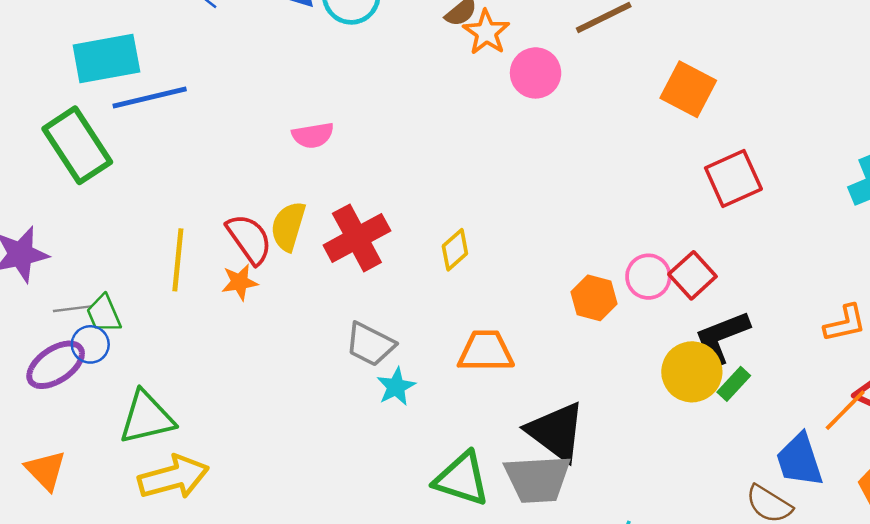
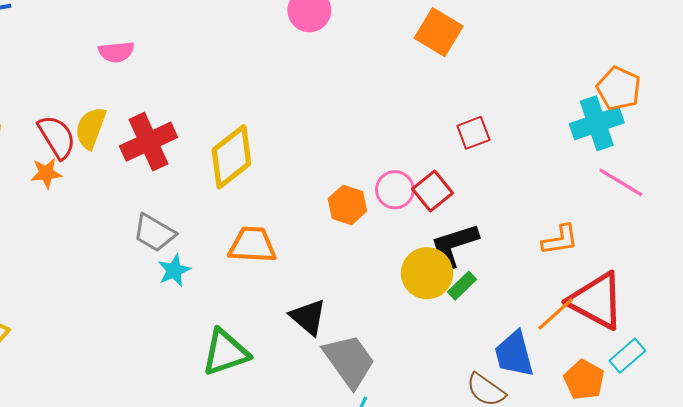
red square: (733, 178) -> (473, 133), moved, size x0.7
yellow diamond: (455, 250) -> (231, 157), size x1.8
black triangle: (556, 432) -> (308, 317), size x0.7
green triangle: (462, 479) -> (225, 352), turned -40
gray trapezoid: (538, 479) -> (349, 361), moved, turned -126

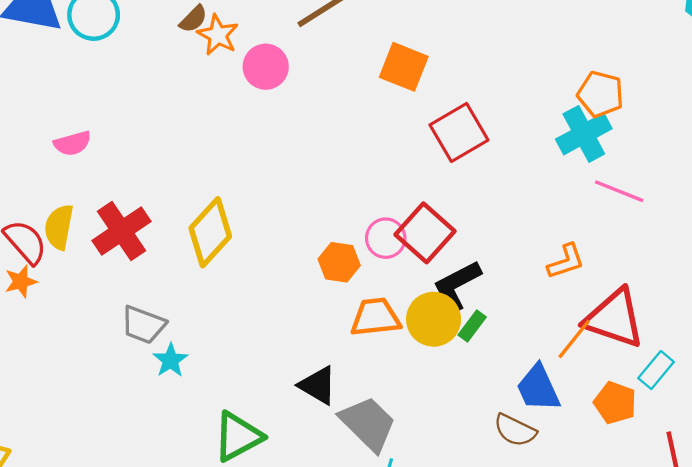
red square: (473, 133) -> (459, 132), moved, size x1.6
red square: (433, 191) -> (425, 233), size x1.4
orange trapezoid: (252, 245) -> (375, 317), moved

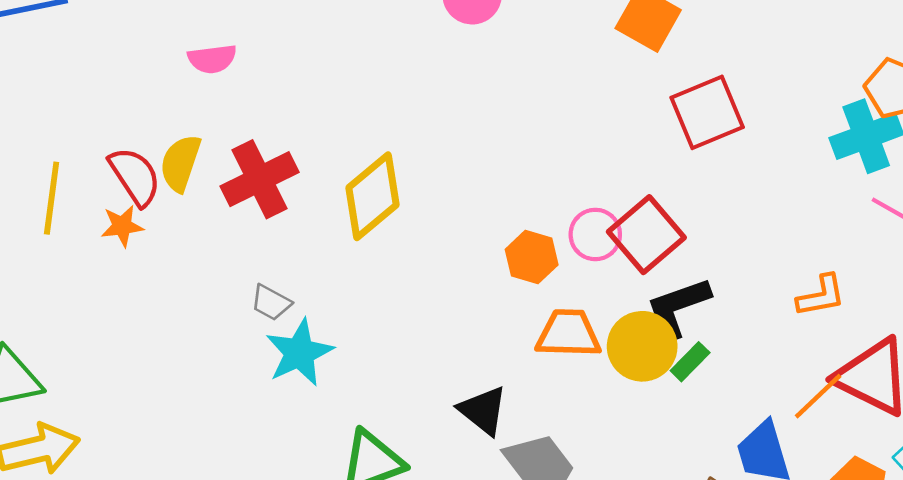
gray trapezoid: (143, 325) -> (271, 303), size x0.7
cyan star: (170, 360) -> (299, 353), size x1.5

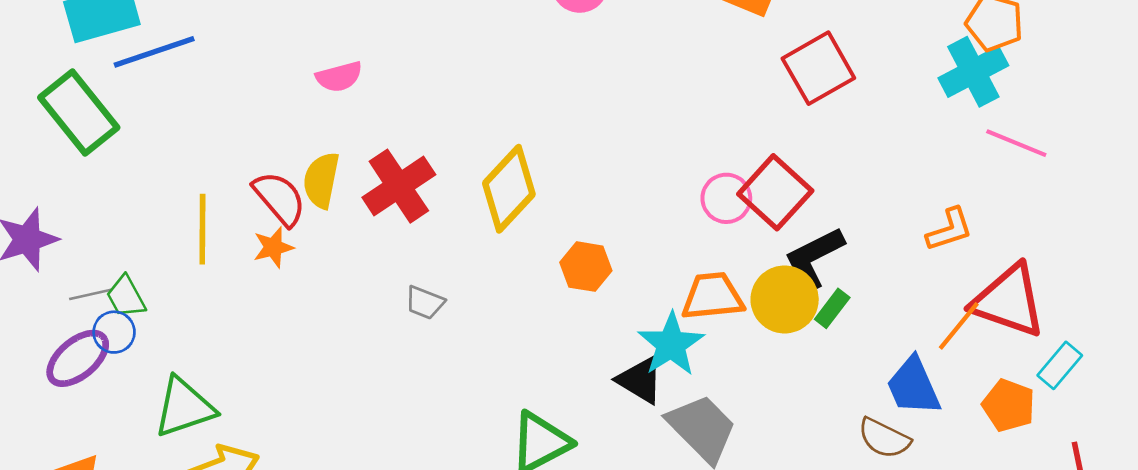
orange hexagon: (532, 257) -> (586, 267), moved
cyan star: (299, 353) -> (671, 344), moved

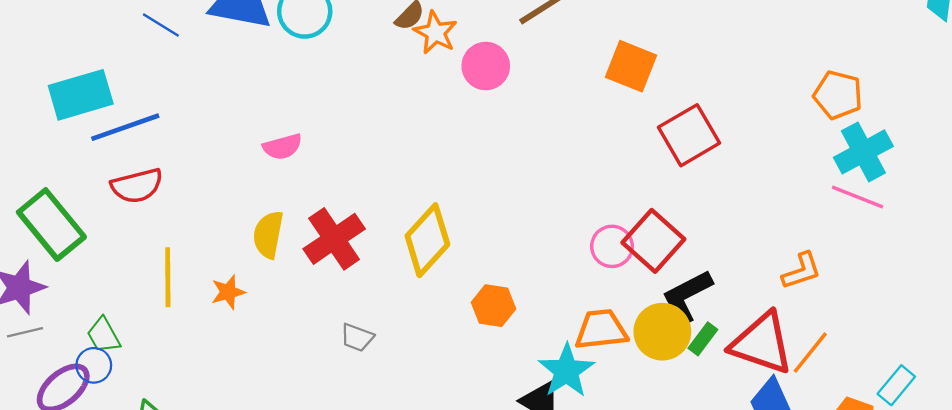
cyan cross: (973, 72) -> (863, 152), moved
green rectangle: (79, 113) -> (51, 225), moved
red semicircle: (279, 198) -> (137, 186), moved, turned 117
gray line: (90, 294) -> (25, 332), moved
red triangle: (1009, 301) -> (762, 343), moved

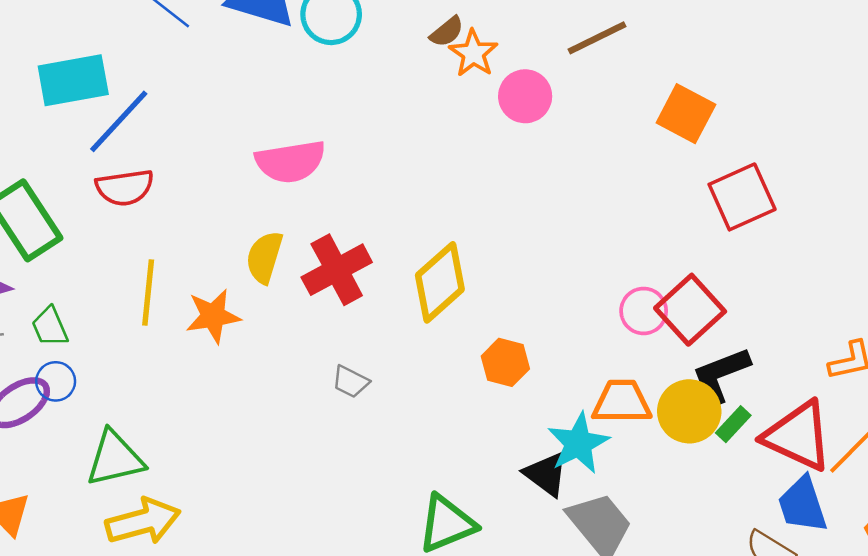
blue line: (125, 127) -> (119, 121), turned -34
pink semicircle: (282, 147) -> (290, 162), size x1.6
orange star: (228, 292) -> (213, 316), size x1.4
green trapezoid: (103, 335) -> (50, 327), moved

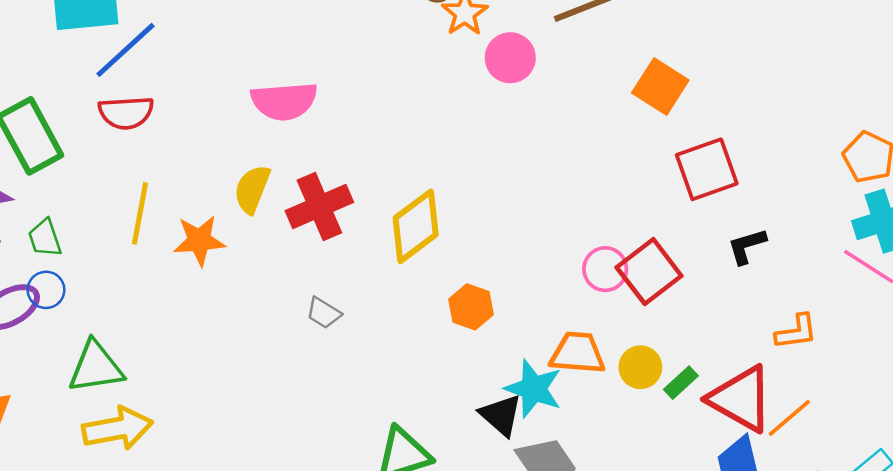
black L-shape: (721, 375) -> (747, 246), moved, size x0.7
yellow circle: (689, 411) -> (640, 367), size x0.7
cyan star: (578, 443) -> (534, 389), turned -30

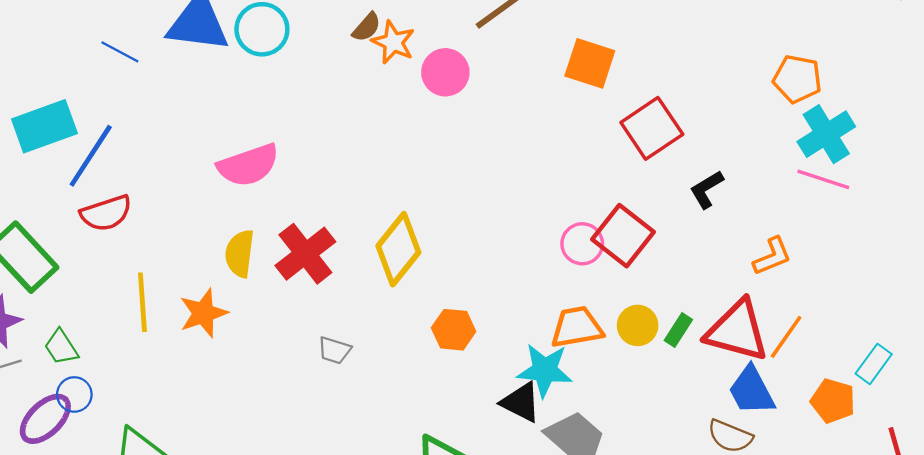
orange hexagon: (471, 307) -> (454, 330), moved

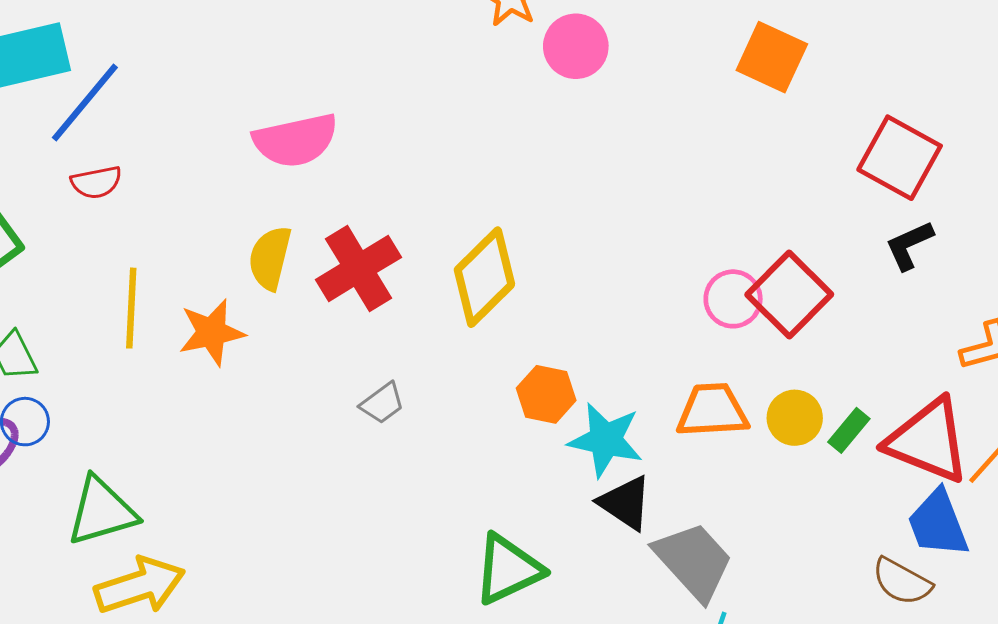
red square: (652, 128) -> (900, 158), moved, turned -34
red semicircle: (106, 213) -> (96, 182), size x0.7
gray trapezoid: (334, 350) -> (382, 403), turned -60
cyan star: (545, 370) -> (606, 440), moved

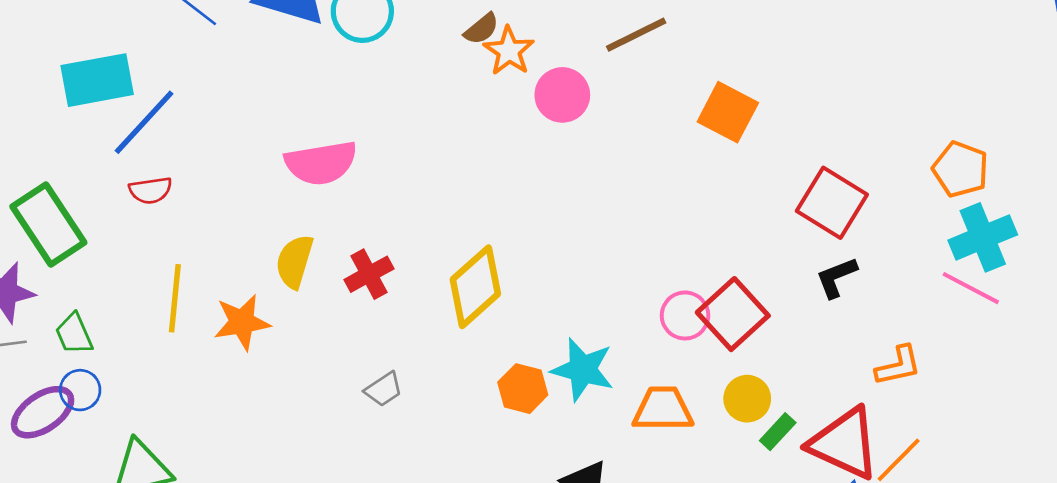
red cross: (358, 268) -> (369, 274), size x0.7
yellow circle: (795, 418) -> (747, 399), moved
cyan star: (606, 440) -> (583, 370), moved

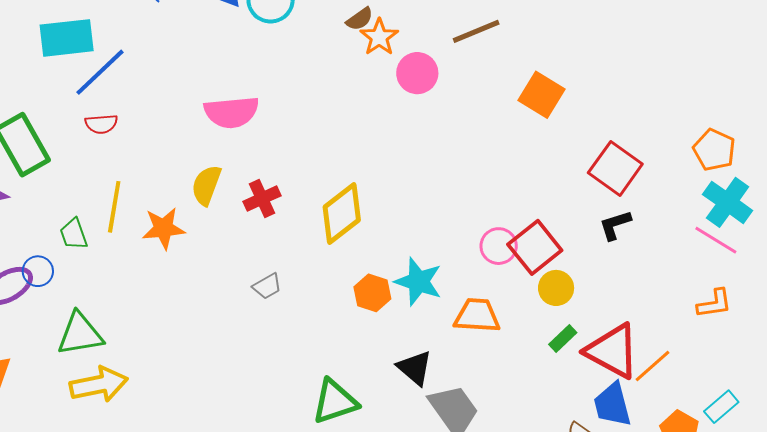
cyan cross: (983, 237) -> (728, 202), turned -36
green trapezoid: (74, 334) -> (74, 234), moved
orange L-shape: (898, 366) -> (714, 304), moved
yellow circle: (747, 399) -> (556, 288), moved

